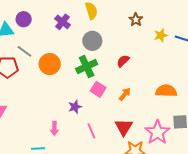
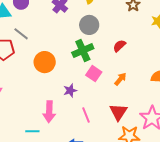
orange circle: (50, 64) -> (45, 62), moved
pink arrow: (54, 128) -> (49, 112), size x1.5

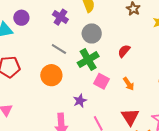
gray line: (21, 34) -> (59, 49), moved
orange arrow: (120, 79) -> (129, 84), turned 112

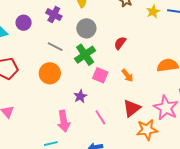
purple circle: (21, 18) -> (24, 23), moved
red triangle: (130, 117) -> (132, 108), turned 30

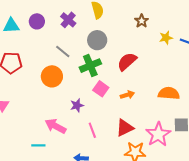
red semicircle: (120, 43) -> (127, 62), size x1.5
orange arrow: (127, 75) -> (127, 95), turned -80
pink arrow: (64, 121) -> (55, 126), turned 115

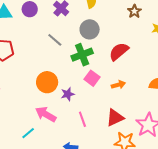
orange circle: (52, 76) -> (47, 82), moved
cyan line: (38, 145) -> (28, 133), turned -40

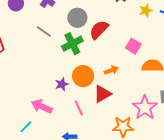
red semicircle: (119, 52) -> (99, 30), moved
pink square: (92, 78) -> (133, 46), moved
orange circle: (47, 82) -> (83, 76), moved
red triangle: (115, 118) -> (102, 94), moved

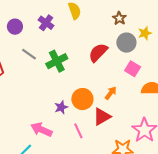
gray circle: (77, 18) -> (126, 43), moved
gray line: (44, 31) -> (29, 54), moved
green cross: (72, 44) -> (57, 61), moved
orange arrow: (111, 70) -> (111, 93), turned -32

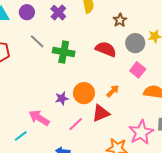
brown star: (119, 18) -> (120, 20), moved
red semicircle: (98, 53) -> (106, 49), turned 60
green cross: (57, 61) -> (64, 52), turned 30
pink line: (78, 131) -> (76, 124), turned 63

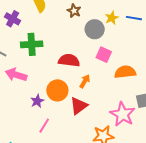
red semicircle: (106, 49) -> (69, 60), moved
green cross: (64, 52) -> (32, 44), moved
pink arrow: (39, 118) -> (16, 75), moved
pink line: (76, 124) -> (44, 126), moved

